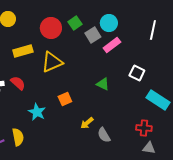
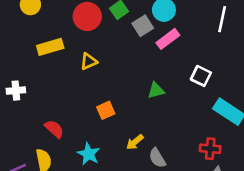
yellow triangle: (52, 62) -> (89, 61), size x0.6
red semicircle: (18, 83) -> (54, 129), moved
green triangle: (103, 84) -> (156, 91), turned -40
cyan star: (37, 112) -> (89, 154), moved

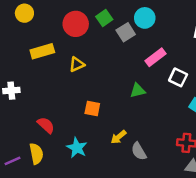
pink rectangle: (168, 39) -> (155, 57), moved
orange square: (106, 110) -> (92, 108), turned 35

